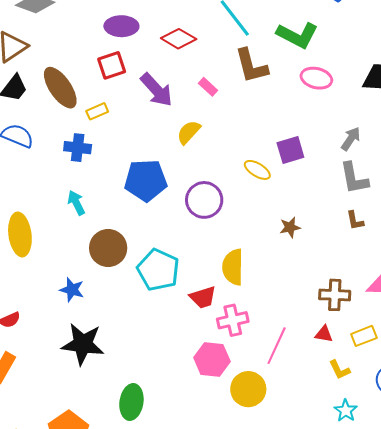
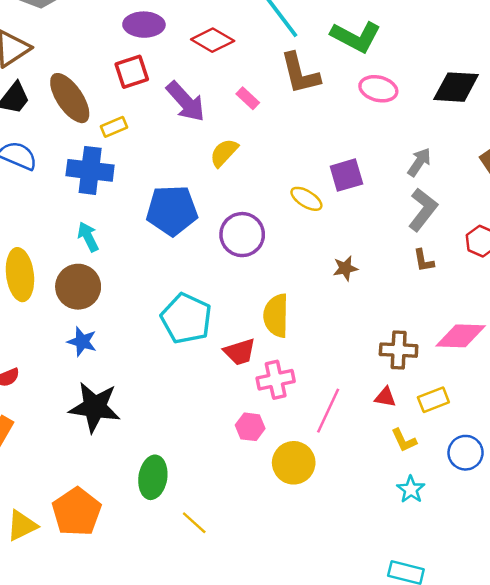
blue cross: (78, 148) -> (90, 170), size x1.4
gray L-shape: (354, 178) -> (423, 210), turned -132
brown circle: (108, 248) -> (78, 287), moved
pink hexagon: (212, 359) -> (250, 427), size x0.7

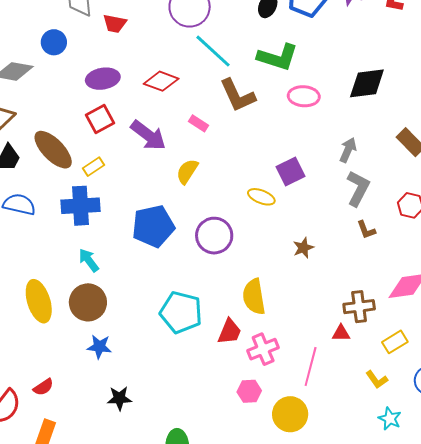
red trapezoid: (240, 352) -> (230, 332), turned -40
red triangle: (385, 397) -> (341, 333), moved
black star: (95, 407) -> (119, 398), size x0.6

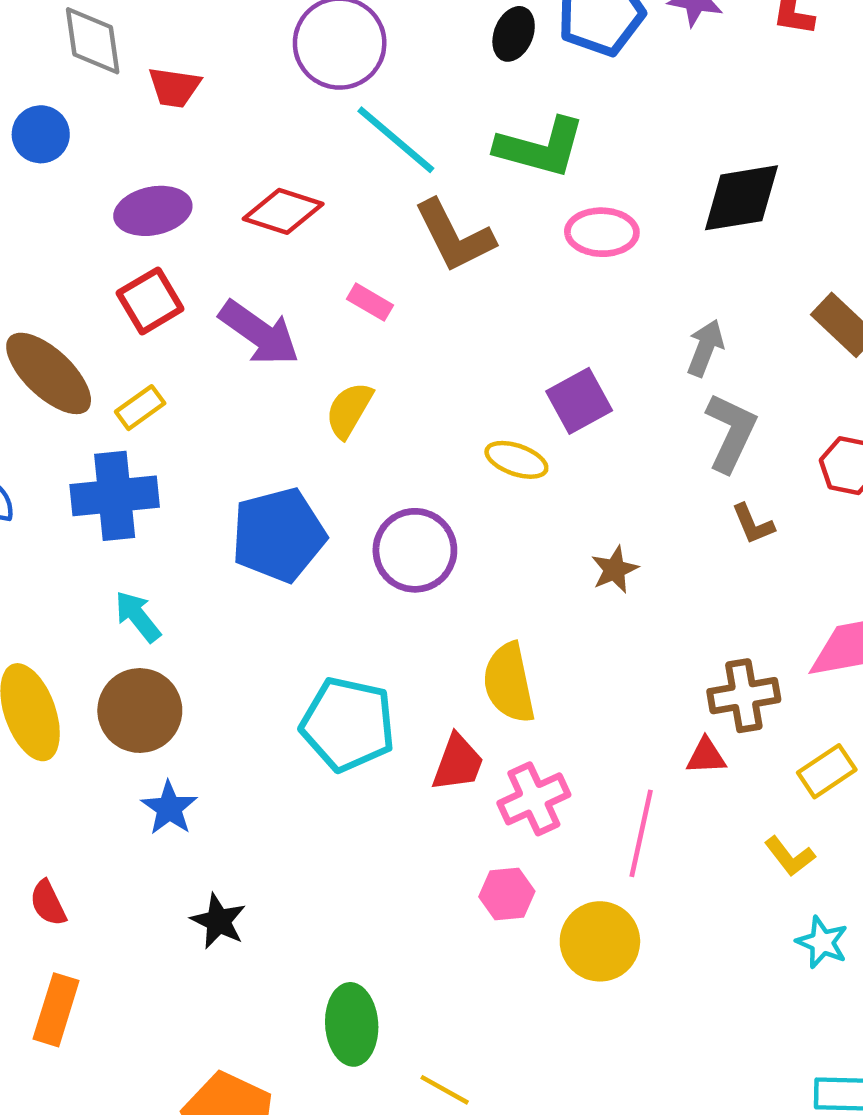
blue star: (99, 347) -> (169, 808), turned 30
red semicircle: (43, 387) -> (48, 903), turned 100
black star: (119, 398) -> (218, 921), turned 30

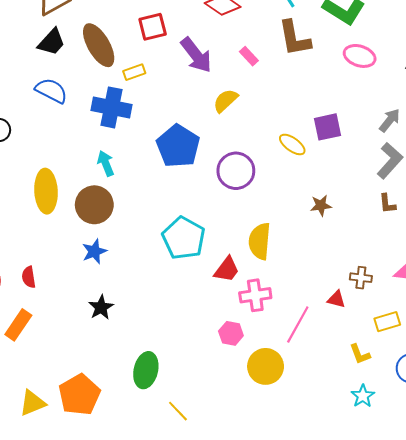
blue pentagon: (278, 535) -> (178, 146), turned 30
brown cross: (744, 696) -> (361, 278), size x0.7

